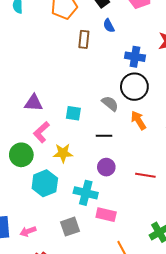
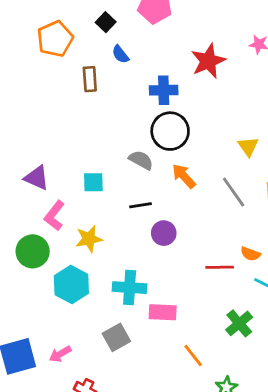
purple triangle: (34, 103) -> (37, 178), turned 30
purple circle: (106, 167) -> (164, 233), moved
red line: (145, 175) -> (220, 267), moved

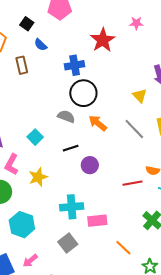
cyan square: (93, 182) -> (35, 137), turned -35
cyan hexagon: (71, 285) -> (22, 225), moved

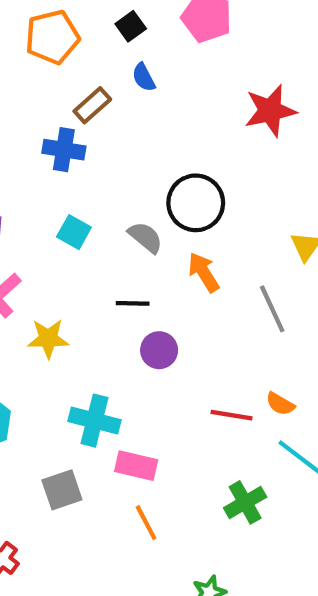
brown rectangle: (22, 65) -> (92, 105), turned 42
blue cross: (75, 65) -> (64, 150), moved
cyan square: (35, 137) -> (74, 232), moved, turned -35
orange line: (123, 248) -> (146, 523), moved

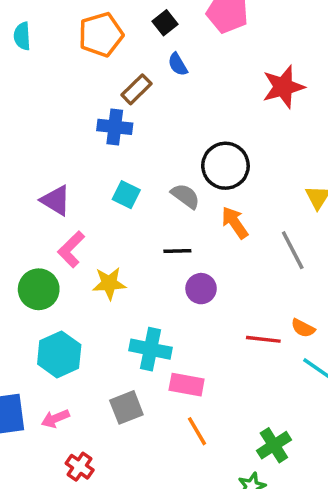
green cross: (245, 502) -> (274, 445), moved

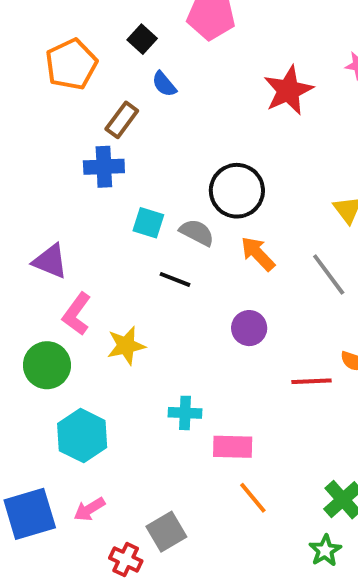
cyan square: (126, 195) -> (148, 223), moved
black line: (177, 251) -> (175, 279), moved, turned 32
purple circle: (201, 289) -> (249, 328), moved
cyan cross: (151, 349) -> (185, 413), size x0.7
gray square: (126, 407) -> (166, 532), moved

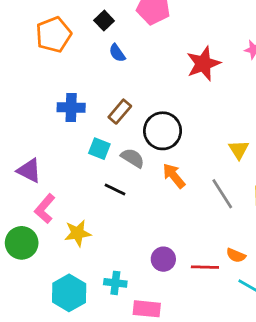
brown rectangle: (122, 120) -> (120, 112), moved
purple circle: (249, 328) -> (163, 259), moved
cyan hexagon: (82, 436) -> (69, 293), moved

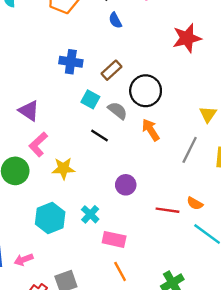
gray line: (222, 194) -> (190, 150), turned 52
purple circle: (163, 259) -> (126, 185), moved
cyan cross: (115, 283) -> (90, 214), turned 30

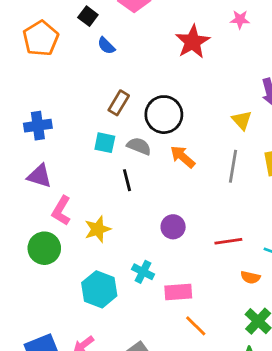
blue cross: (71, 62) -> (38, 126), moved
black line: (99, 135) -> (127, 180), turned 60
orange semicircle: (195, 203) -> (250, 277), moved

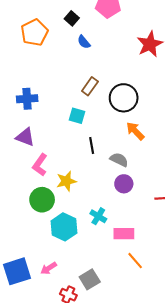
gray semicircle: (139, 146) -> (119, 160), moved
green circle: (44, 248) -> (42, 200), moved

